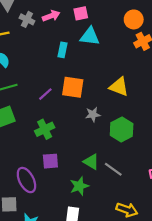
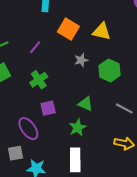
orange square: (73, 87) -> (68, 29), moved, turned 30
gray line: (113, 169) -> (124, 108), moved

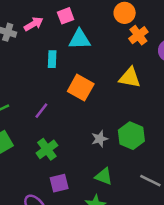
yellow triangle: (102, 31) -> (130, 78), moved
gray star: (81, 60) -> (100, 139), moved

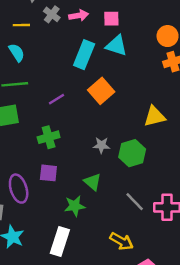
cyan rectangle: (52, 59) -> (84, 55), size x1.6
yellow triangle: (130, 78) -> (155, 116), moved, turned -45

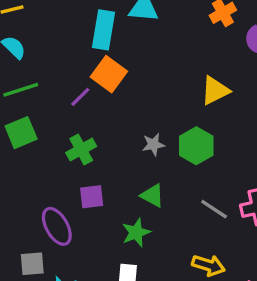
orange square: (101, 91) -> (109, 74), moved

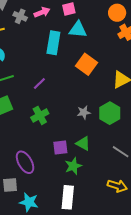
orange square: (109, 74) -> (86, 64), moved
purple square: (92, 197) -> (60, 148), moved

